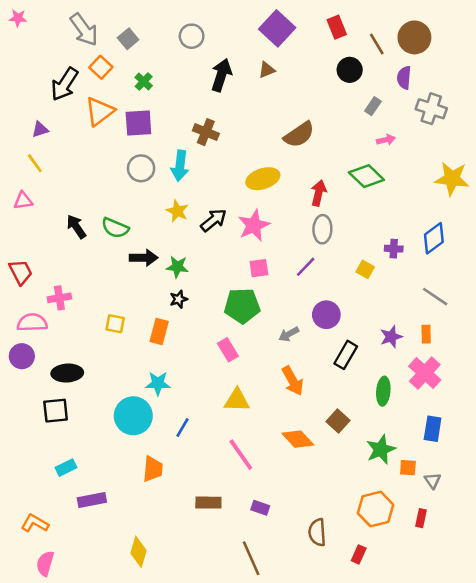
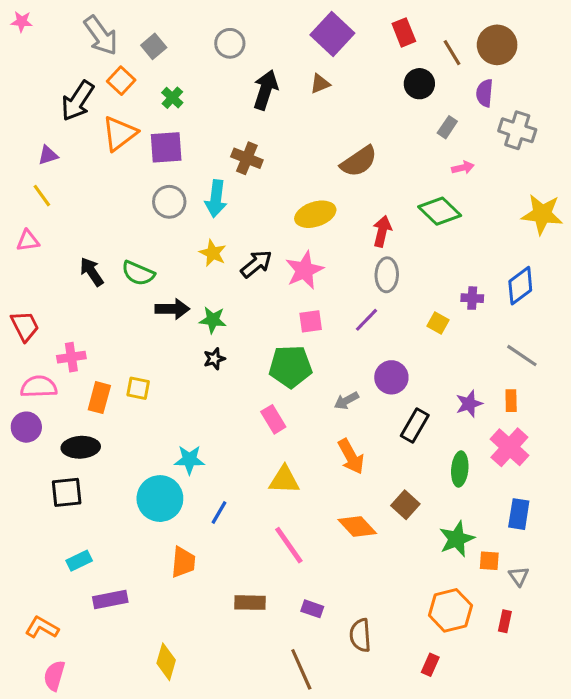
orange rectangle: (159, 332) -> (99, 398), moved
brown semicircle: (317, 532) -> (360, 635), moved

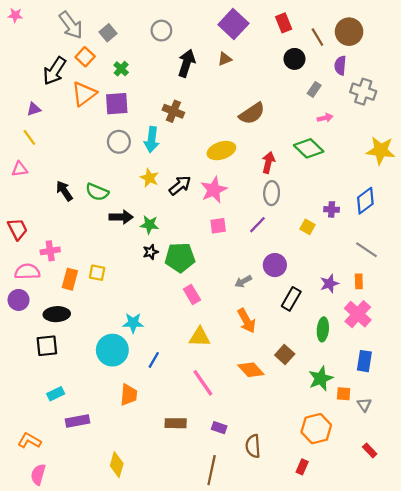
green pentagon: (290, 366) -> (180, 257), moved
red rectangle: (505, 621) -> (370, 450), moved, turned -56
brown line: (301, 669) -> (212, 470), turned 36

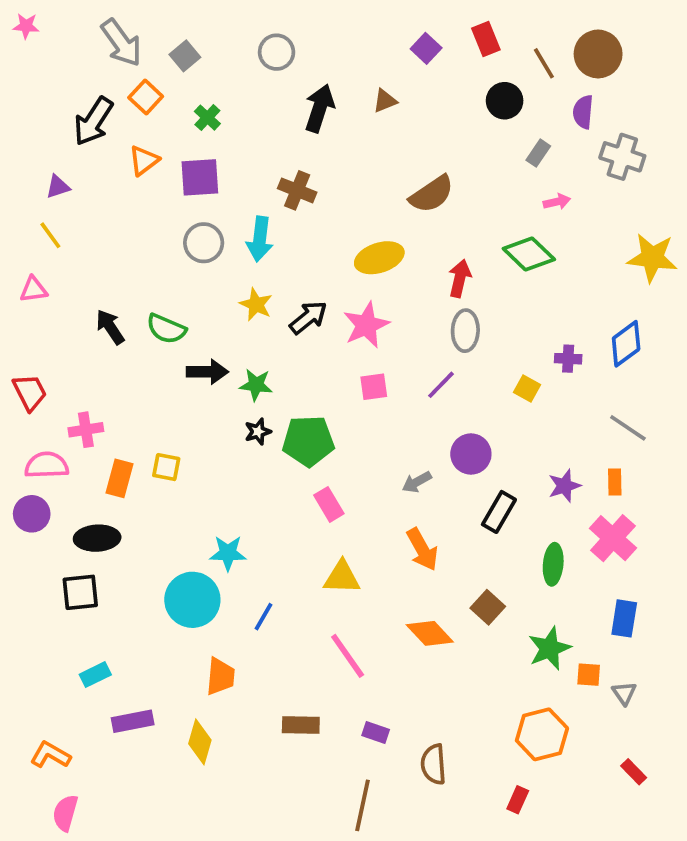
purple square: (233, 24) -> (426, 48), moved, size x0.6
orange triangle: (84, 94) -> (144, 161), size x0.7
yellow diamond: (117, 465) -> (200, 742), moved

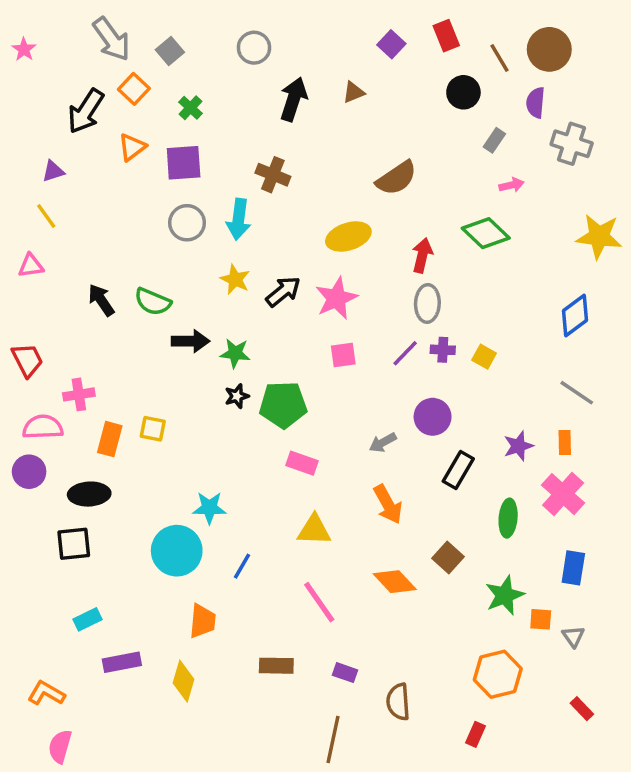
pink star: (26, 26) -> (24, 49), moved, turned 30
purple cross: (568, 359) -> (443, 350), moved
pink rectangle: (329, 504) -> (302, 463), turned -40

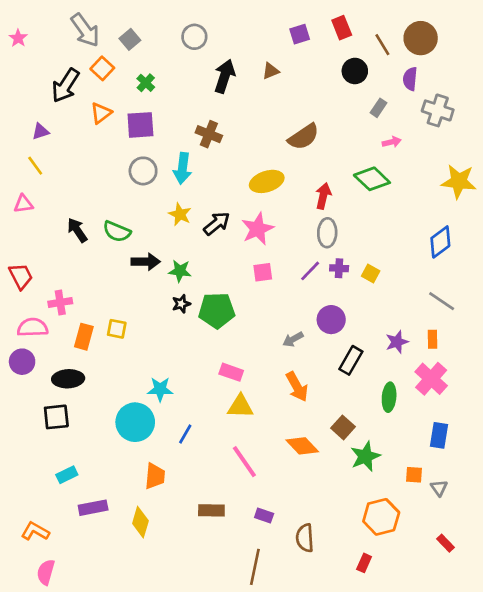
purple square: (391, 44) -> (300, 34), turned 30
pink rectangle: (302, 463) -> (231, 372), moved
green star: (505, 595) -> (365, 456), moved

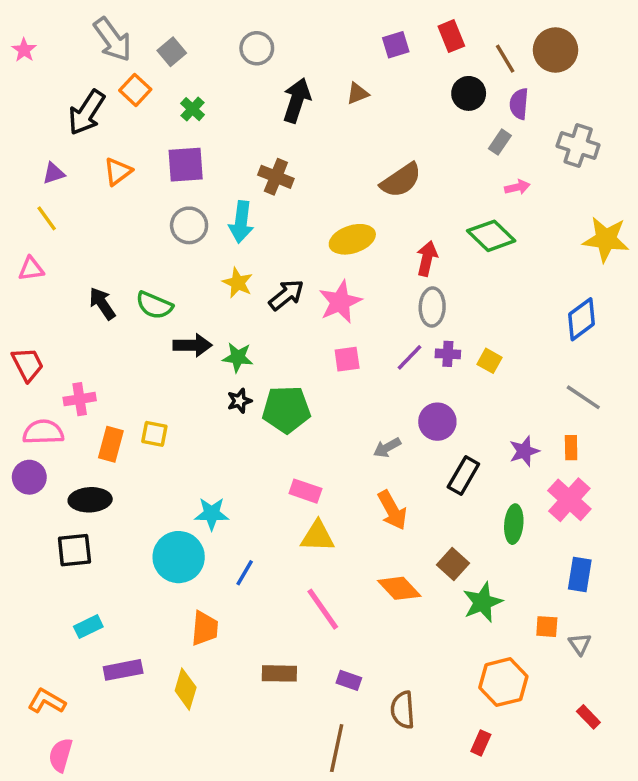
purple semicircle: (410, 79) -> (519, 104), moved
orange triangle: (101, 113) -> (118, 172), moved

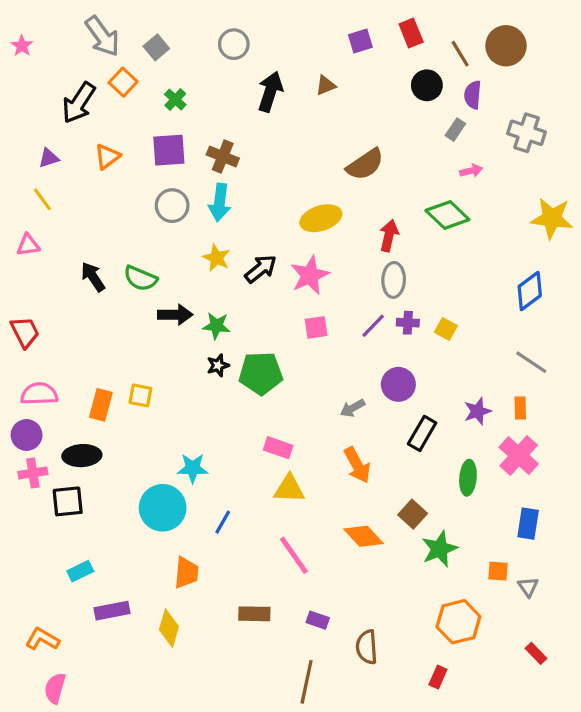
brown cross: (276, 177) -> (223, 157), moved
pink cross: (80, 399) -> (33, 473), moved

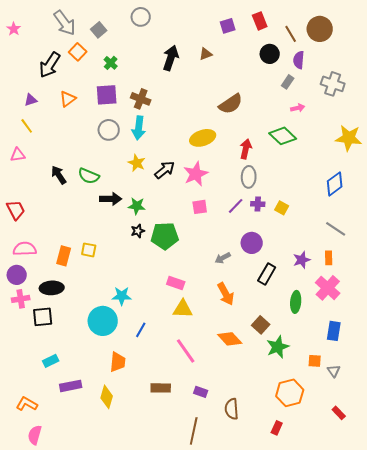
gray circle: (234, 44) -> (141, 17), moved

